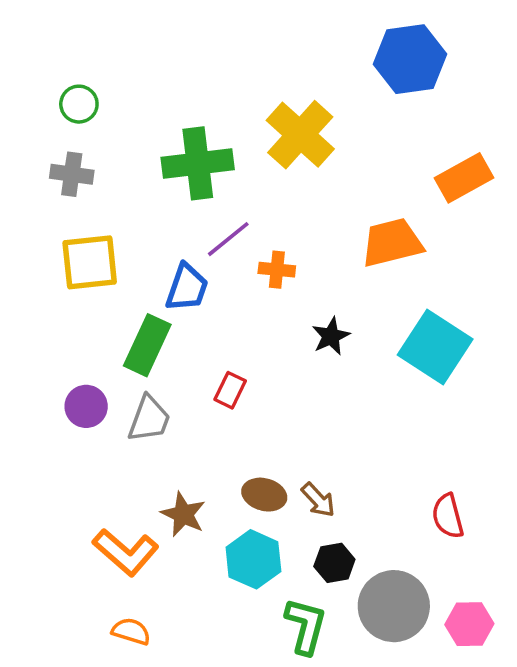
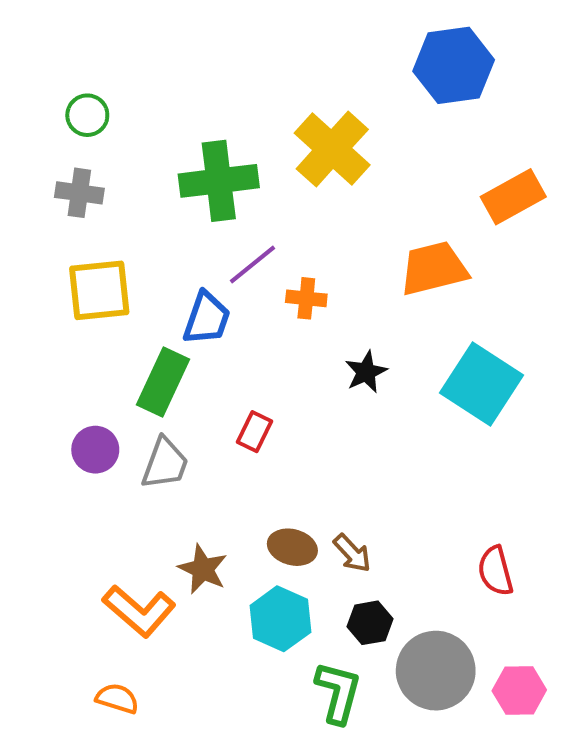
orange semicircle: (131, 631) -> (117, 698), moved

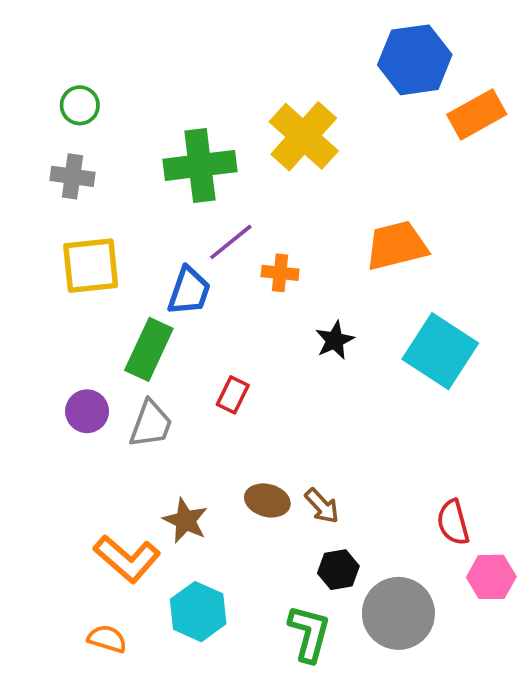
orange rectangle: (513, 197) -> (477, 114), moved
cyan hexagon: (280, 619) -> (198, 612), moved
pink hexagon: (519, 690) -> (491, 577), moved

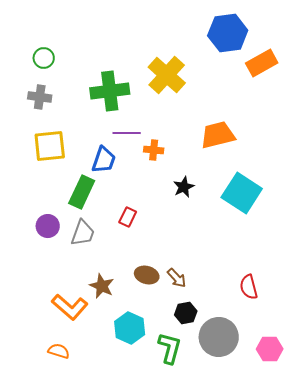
purple line: (231, 242) -> (127, 133), turned 40
pink hexagon: (491, 577) -> (270, 349), moved
cyan hexagon: (198, 612) -> (130, 328), moved

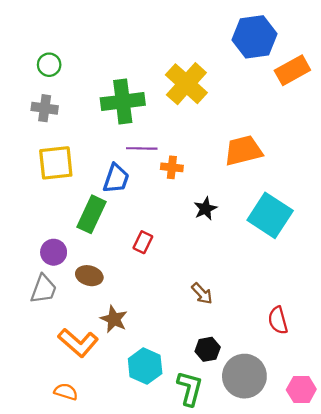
gray trapezoid: (83, 233) -> (44, 289), moved
brown ellipse: (147, 275) -> (89, 276), moved
brown arrow: (177, 278) -> (202, 293), moved

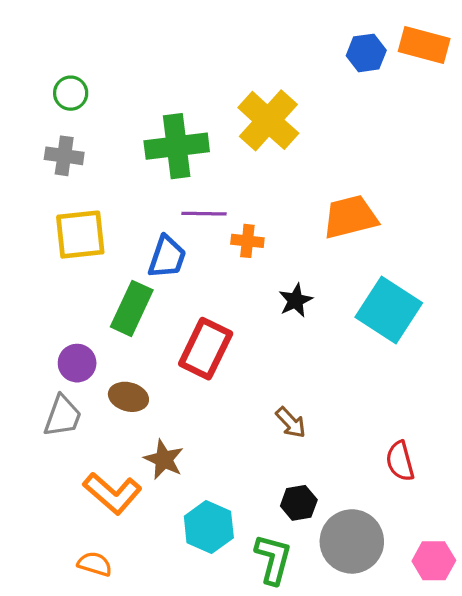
blue hexagon: (254, 37) -> (366, 53), size x0.6
orange rectangle: (292, 70) -> (424, 45), moved, turned 44
red rectangle: (143, 242) -> (206, 349), size x1.8

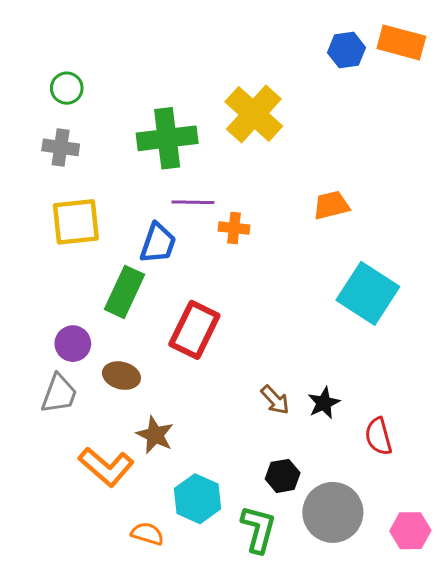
orange trapezoid: (350, 217) -> (331, 205), size x0.7
black star: (296, 300) -> (324, 403), moved
orange semicircle: (95, 564) -> (147, 534), moved

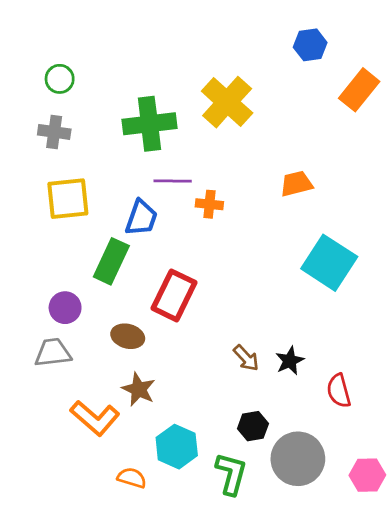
orange rectangle: (401, 42) -> (359, 90), moved, turned -66
brown ellipse: (121, 376) -> (128, 336), moved
gray trapezoid: (59, 394) -> (53, 353), turned -117

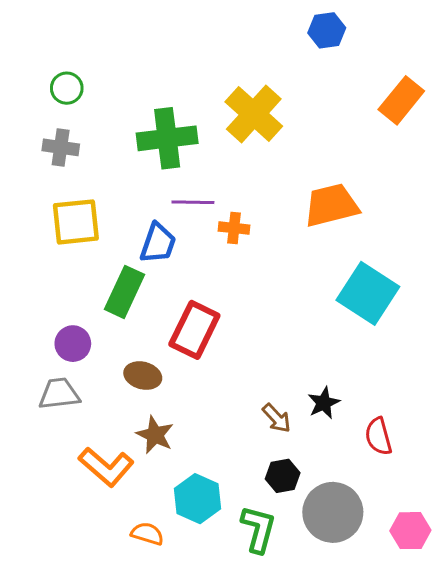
blue hexagon: (310, 45) -> (327, 30), moved
orange trapezoid: (297, 184) -> (331, 205), size x1.5
brown arrow: (246, 358) -> (277, 418), moved

